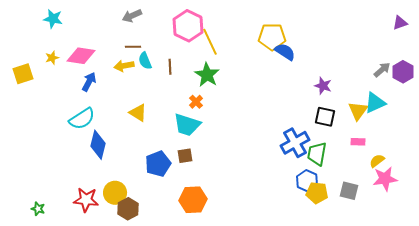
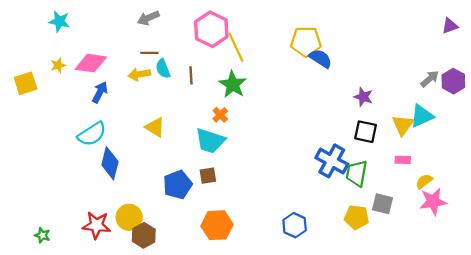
blue cross: (295, 143) -> (332, 161), turned -32
blue hexagon: (307, 181) -> (295, 225), moved
gray square: (349, 191) -> (382, 204), moved

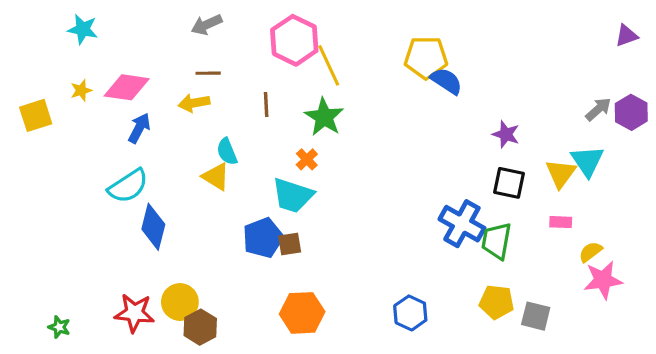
cyan semicircle: (163, 69) -> (227, 152), moved
cyan triangle: (422, 116) -> (587, 161), turned -40
blue pentagon: (178, 185) -> (263, 238), moved
gray square: (382, 204) -> (536, 316), moved

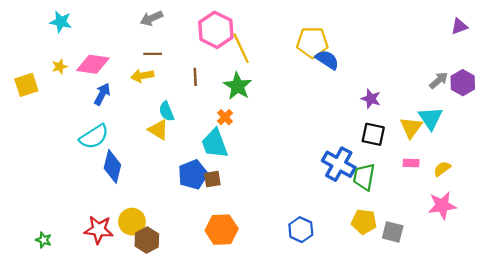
cyan trapezoid: (293, 195) -> (215, 143), turned 52
yellow semicircle: (590, 252) -> (442, 169), moved

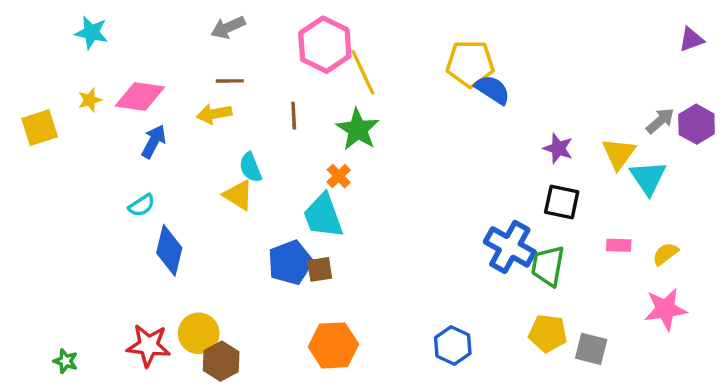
yellow triangle: (411, 127) -> (619, 154), moved
cyan semicircle: (94, 137) -> (142, 205), size x0.6

